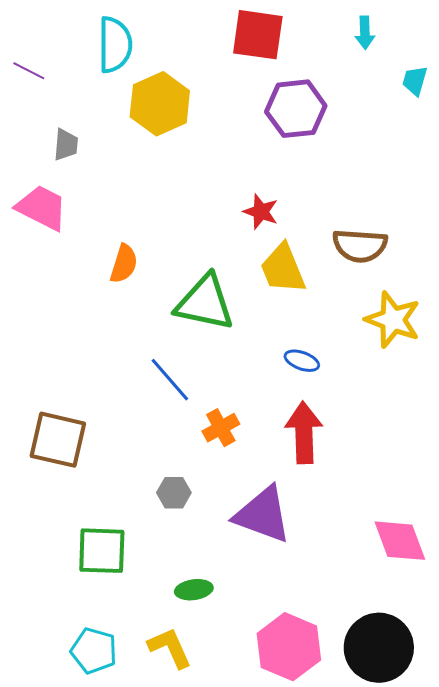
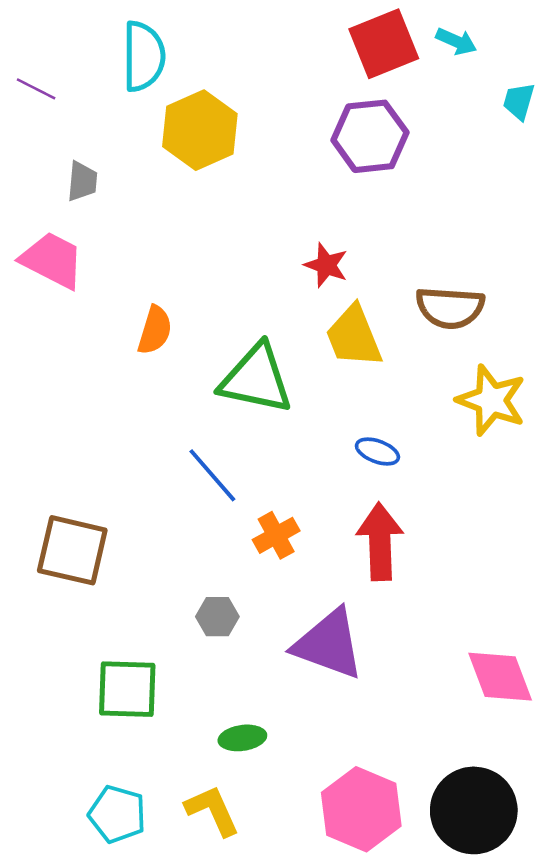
cyan arrow: (365, 33) -> (456, 41), turned -64
red square: (258, 35) -> (384, 44), moved, turned -30

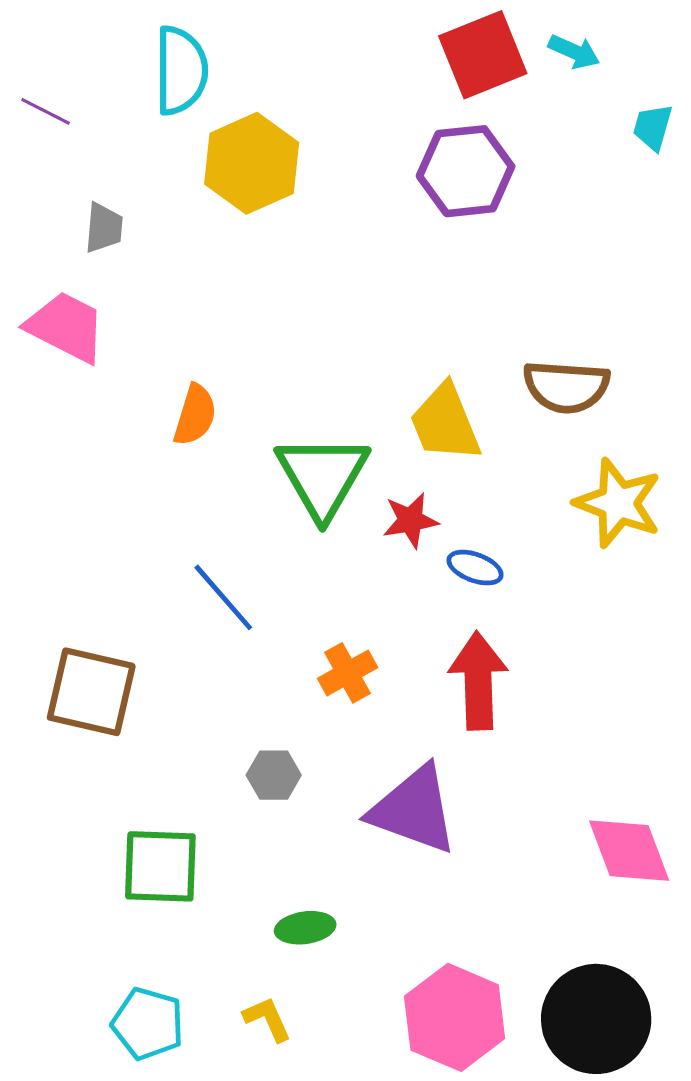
red star: (326, 265) -> (411, 520), moved, turned -30
green triangle: (256, 379) -> (322, 476), turned 48
blue line: (212, 475) -> (223, 597), moved
yellow L-shape: (212, 810) -> (267, 1019), size x0.7

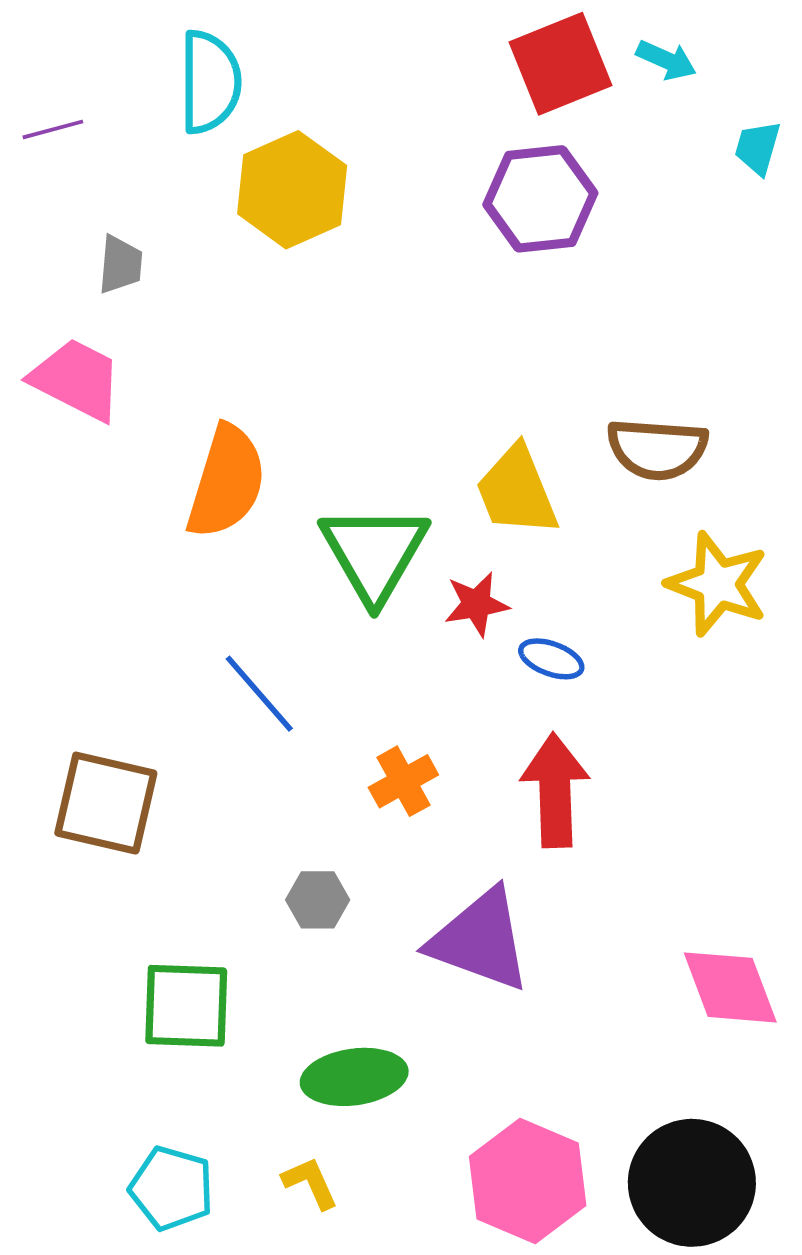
purple line: (46, 111) -> (53, 129), turned -42
orange semicircle: (195, 415) -> (226, 482), size x1.6
green ellipse: (305, 928) -> (354, 1077), size x1.5

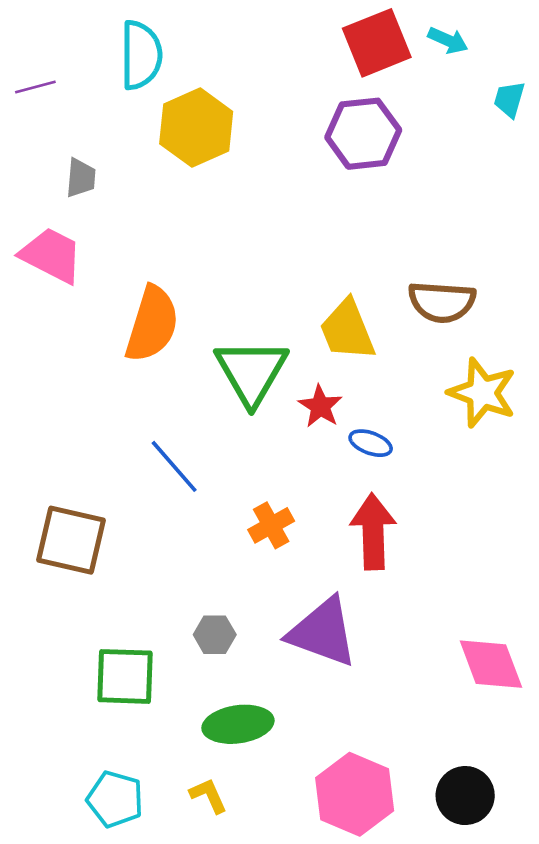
red star: (476, 604) -> (320, 406), turned -30
gray hexagon: (318, 900) -> (215, 635), moved
black circle: (692, 1183) -> (465, 796), size x0.7

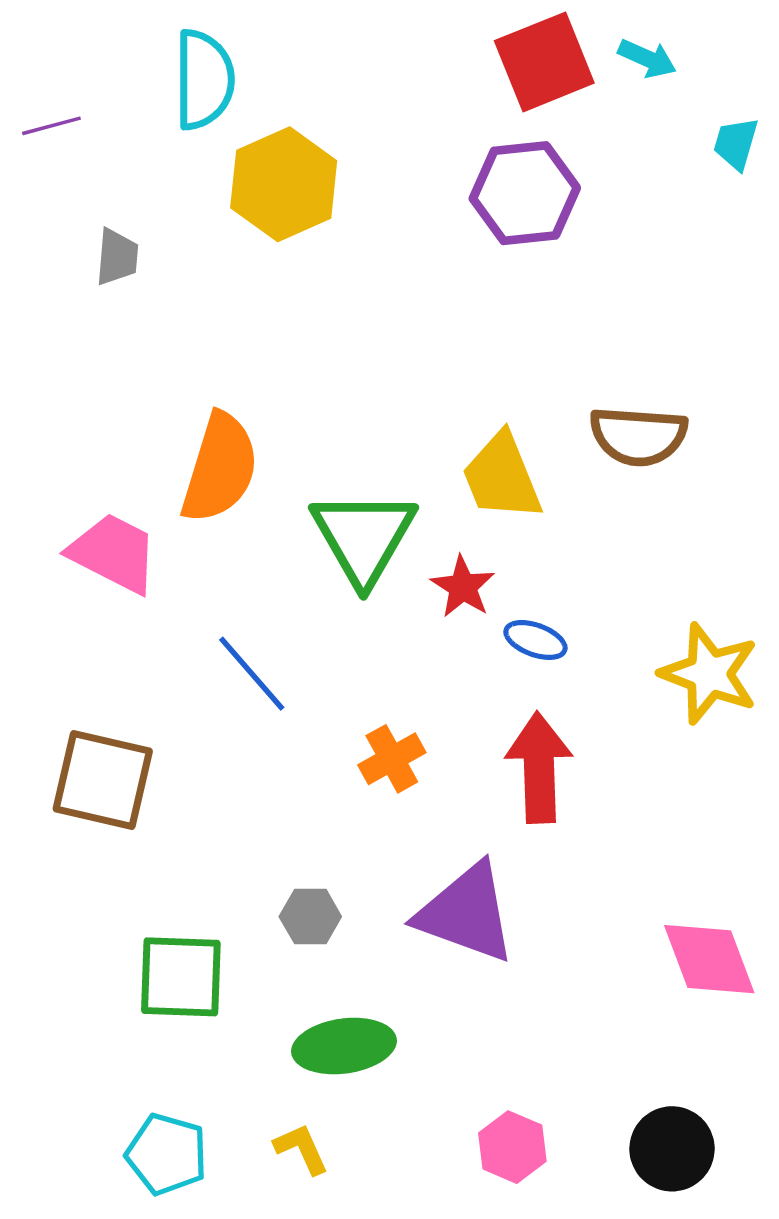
pink trapezoid: (51, 255) -> (113, 553), moved
yellow star: (482, 393) -> (709, 674), moved
pink hexagon: (355, 794) -> (512, 1147), size x0.6

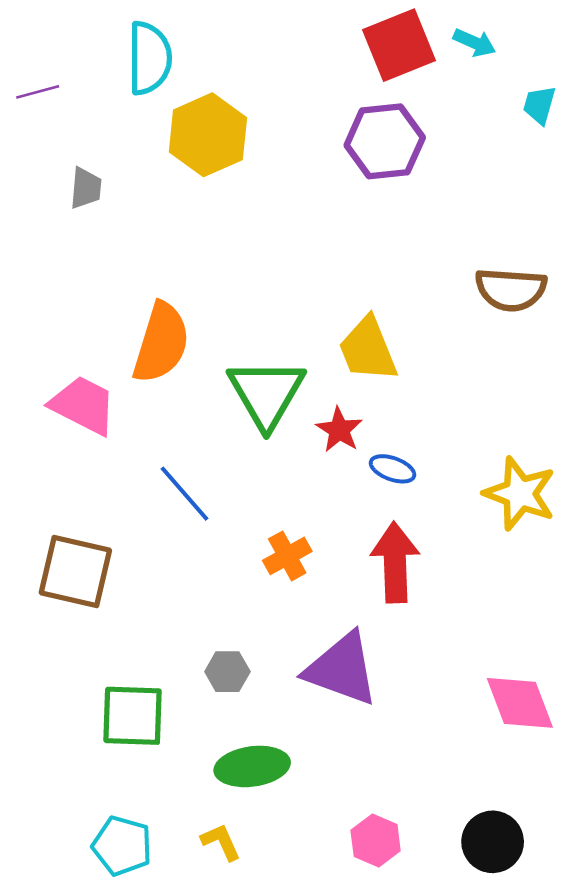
brown semicircle: (638, 436) -> (511, 289), moved

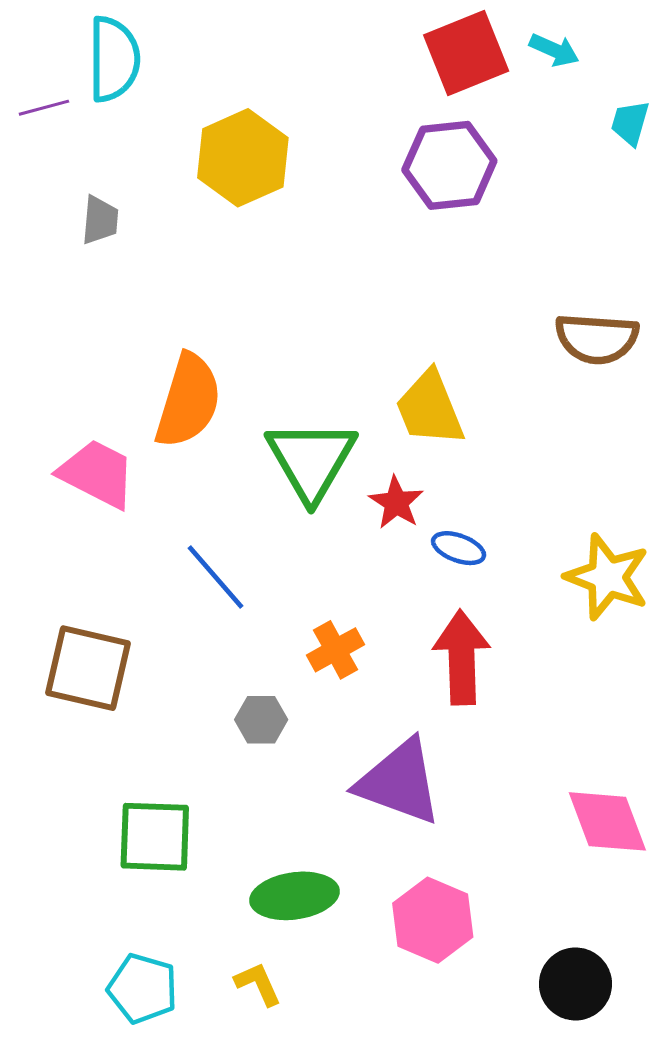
cyan semicircle: (149, 58) -> (114, 59), moved
gray hexagon: (227, 672) -> (261, 720), moved
pink hexagon: (376, 841) -> (433, 920), moved, size x1.4

